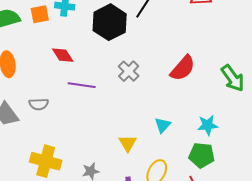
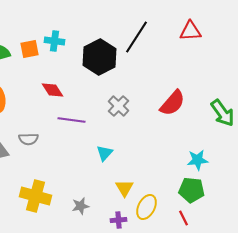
cyan triangle: (163, 125) -> (104, 153), moved
yellow triangle: (128, 143) -> (124, 188), moved

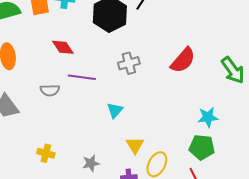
gray cross: (118, 106) -> (129, 63), turned 30
gray semicircle: (28, 139) -> (50, 90), moved
yellow cross: (36, 196) -> (46, 153), size x0.6

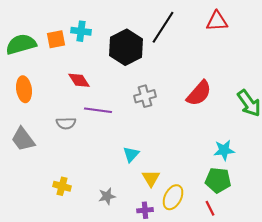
cyan triangle: (115, 110) -> (131, 154), moved

